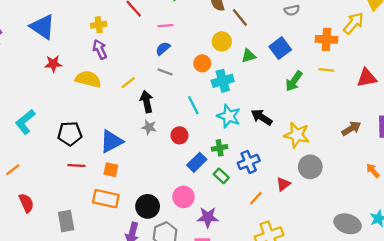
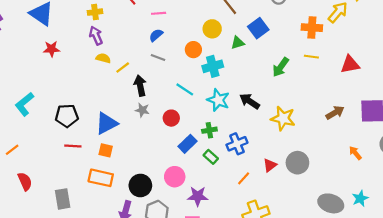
blue square: (280, 48) -> (258, 28), moved
yellow semicircle: (88, 79) -> (103, 58), moved, size x0.6
cyan line: (193, 105) -> (185, 89), turned -30
gray circle: (310, 167) -> (297, 163), moved

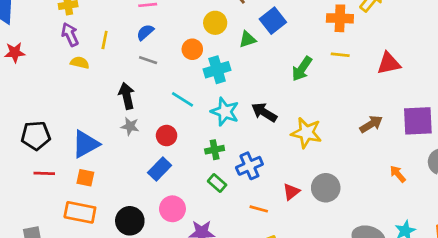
yellow line: (123, 67) -> (105, 40), moved, turned -40
blue rectangle: (188, 144) -> (160, 169), moved
orange line: (244, 178) -> (259, 209), turned 64

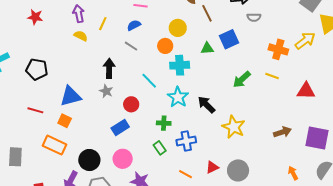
yellow circle: (215, 23) -> (178, 28), moved
black pentagon: (36, 136) -> (37, 69), moved

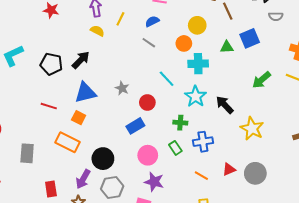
black arrow: (109, 68) -> (81, 60), moved, turned 42
pink circle: (123, 159) -> (148, 155), moved

